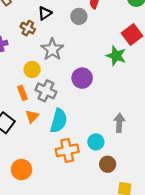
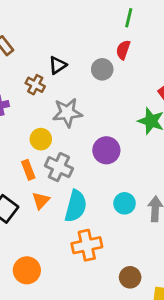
gray star: (52, 49) -> (67, 113), turned 30
cyan circle: (96, 142) -> (125, 203), moved
brown circle: (108, 164) -> (130, 277), moved

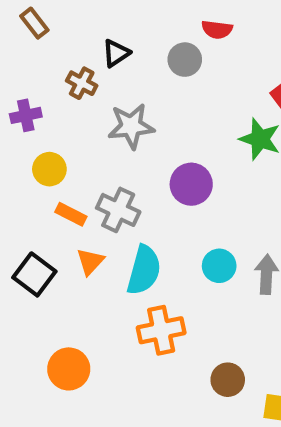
red semicircle: (123, 50) -> (217, 29), turned -102
yellow circle: (41, 139) -> (49, 169), moved
orange rectangle: (28, 170) -> (71, 214), turned -42

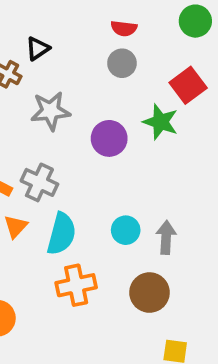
gray circle: (185, 60) -> (122, 63), moved
purple circle: (191, 184) -> (109, 138), moved
brown circle: (228, 380) -> (150, 293), moved, size x1.4

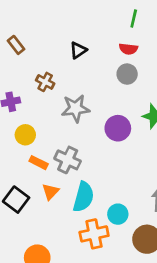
black triangle: (38, 49) -> (78, 50), moved
cyan circle: (126, 230) -> (118, 214), moved

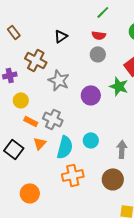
green line: (134, 19) -> (103, 12), turned 32
brown cross: (45, 82) -> (36, 60), size x1.5
gray star: (76, 108) -> (59, 80), turned 30
cyan circle: (118, 214) -> (91, 140), moved

